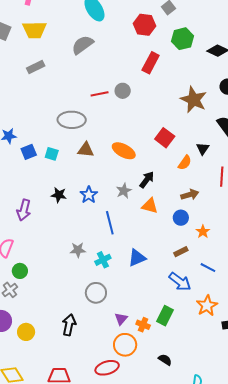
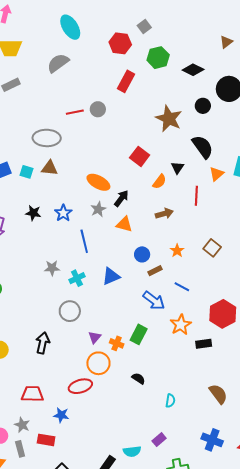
brown triangle: (86, 150) -> (50, 168), moved
orange ellipse: (124, 151) -> (98, 182), moved
blue circle: (181, 218) -> (142, 254), moved

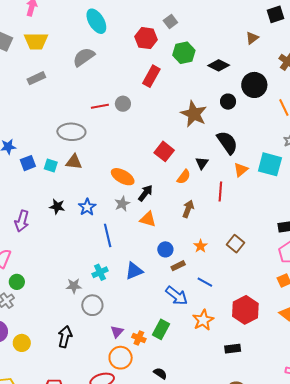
brown arrow: (164, 214) -> (188, 209), turned -54
gray star: (52, 268) -> (74, 286), moved
black rectangle: (204, 344) -> (233, 349), moved

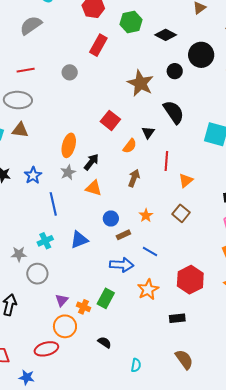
red line: (100, 106) -> (26, 70), moved
orange triangle: (241, 170) -> (186, 180), moved
orange ellipse: (123, 177) -> (69, 145), turned 75
blue arrow: (177, 296) -> (122, 265), turned -35

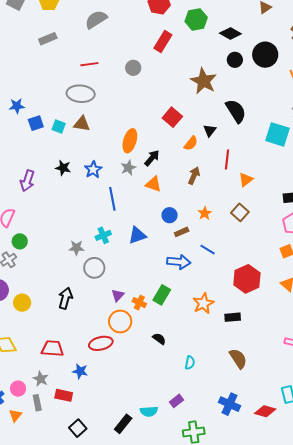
black circle: (175, 71) -> (235, 60), moved
orange star: (148, 289) -> (203, 303), moved

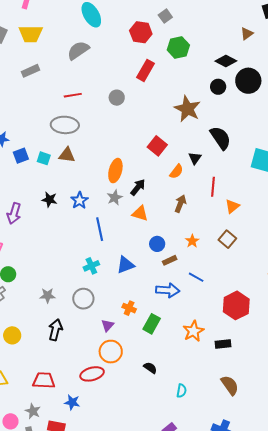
black diamond: (230, 34) -> (226, 61), moved
gray star: (76, 248) -> (47, 295), moved
orange cross: (139, 303) -> (129, 308), moved

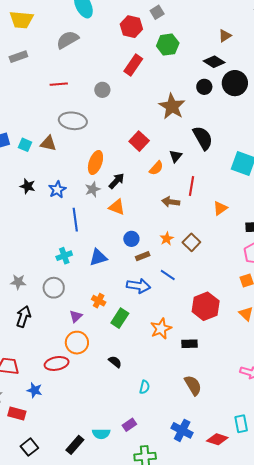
brown triangle: (247, 34) -> (225, 36), moved
gray ellipse: (65, 125) -> (73, 121), moved
brown arrow: (180, 204) -> (171, 202), moved, turned -108
orange triangle: (232, 206) -> (220, 208), moved
brown square: (227, 239) -> (191, 242), moved

